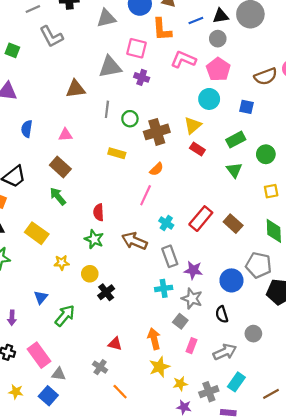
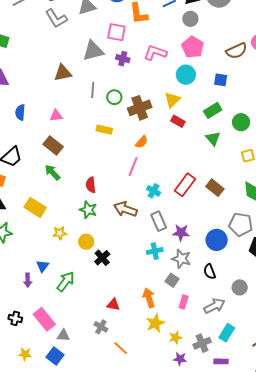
gray L-shape: (51, 37) -> (56, 18), moved
pink L-shape: (183, 60) -> (155, 53), moved
purple arrow: (12, 318) -> (28, 280), moved

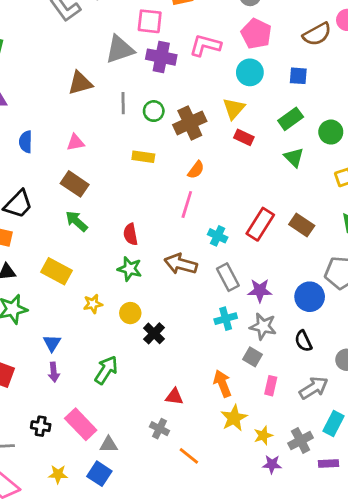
purple cross: (123, 59) -> (161, 57), size x1.5
blue triangle: (43, 266) -> (52, 343), moved

